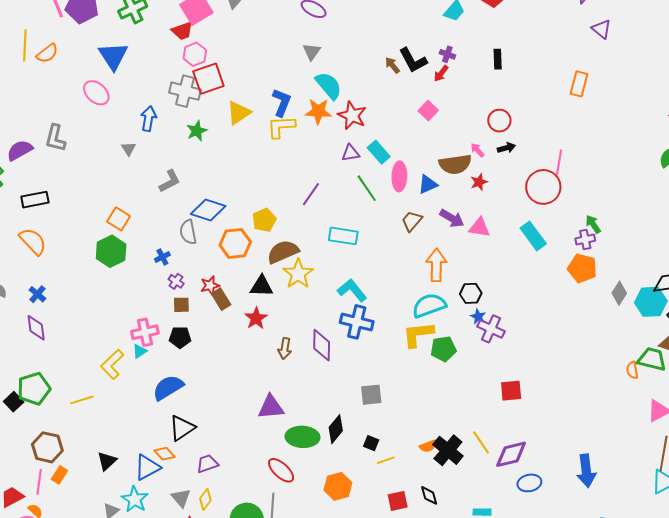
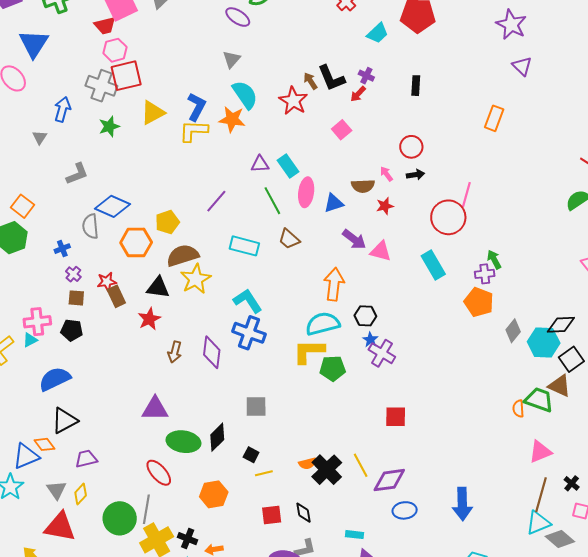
red star: (352, 115) -> (293, 101), moved
brown semicircle: (455, 164) -> (363, 186), size x0.7
brown trapezoid: (412, 221) -> (289, 239), moved, turned -95

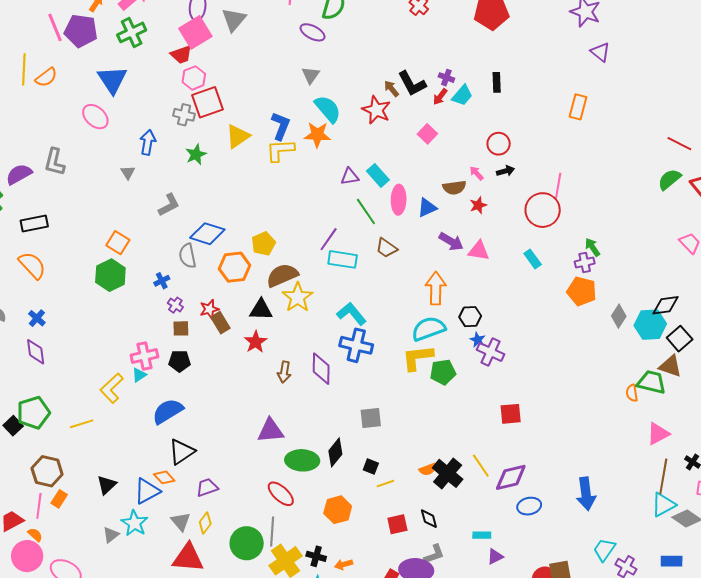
cyan trapezoid: (378, 33) -> (462, 95), moved
gray cross: (101, 86) -> (184, 115), size x0.7
purple line: (216, 201) -> (329, 239), moved
cyan rectangle: (433, 265) -> (533, 259), size x0.7

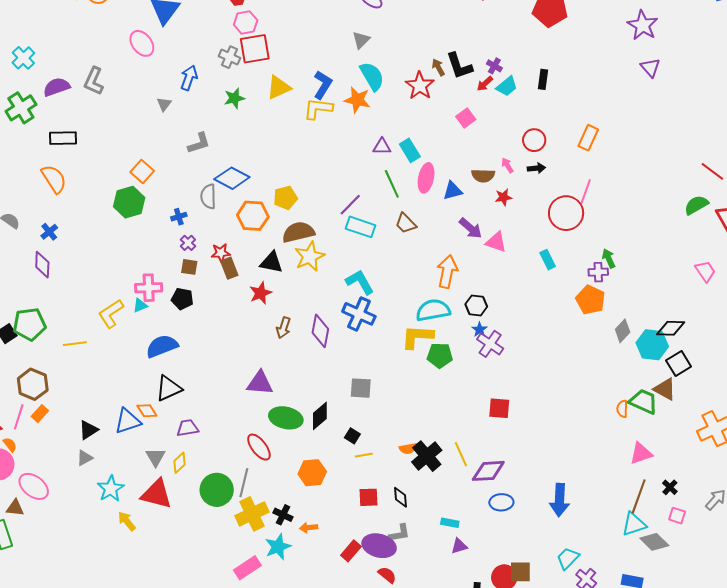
orange rectangle: (578, 107) -> (588, 138), moved
black triangle: (107, 485) -> (88, 430), moved
cyan star: (134, 523) -> (111, 489), moved

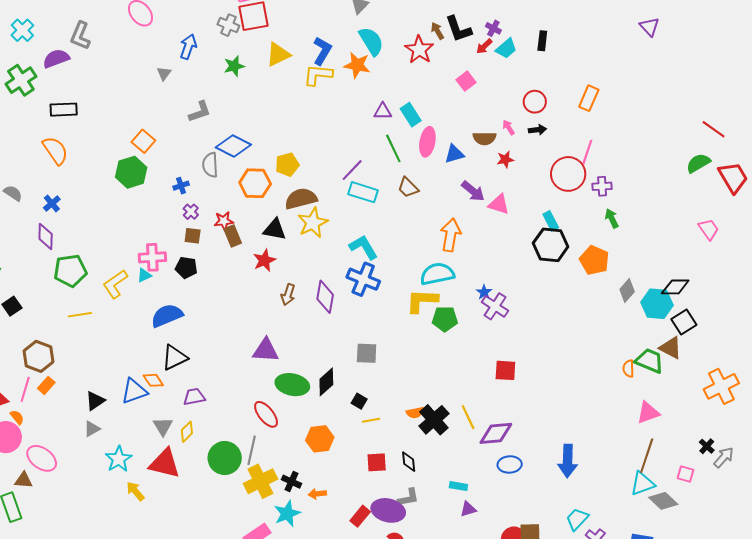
gray L-shape: (94, 81) -> (80, 36), moved
purple cross: (598, 272) -> (602, 186), moved
black hexagon: (476, 305) -> (551, 245), moved, size x1.6
green pentagon: (29, 324) -> (70, 271), moved
black cross: (670, 487) -> (707, 446), moved

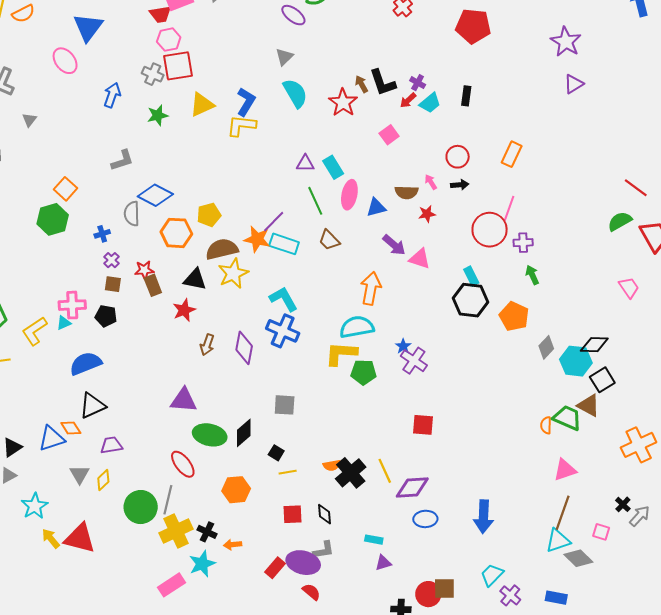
purple triangle: (649, 27) -> (574, 84), turned 40
orange star: (357, 65) -> (257, 239), moved
gray triangle: (164, 73) -> (29, 120), moved
red triangle: (165, 463) -> (80, 538), moved

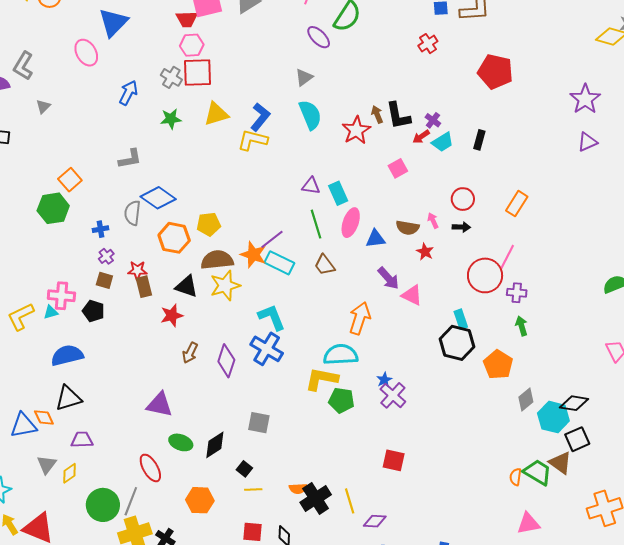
red star: (427, 214) -> (425, 252), turned 30
green ellipse: (210, 435) -> (181, 442), size x0.7
purple diamond: (412, 488) -> (375, 521), size x0.7

